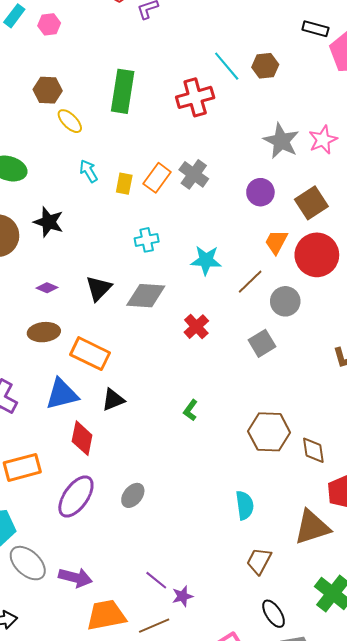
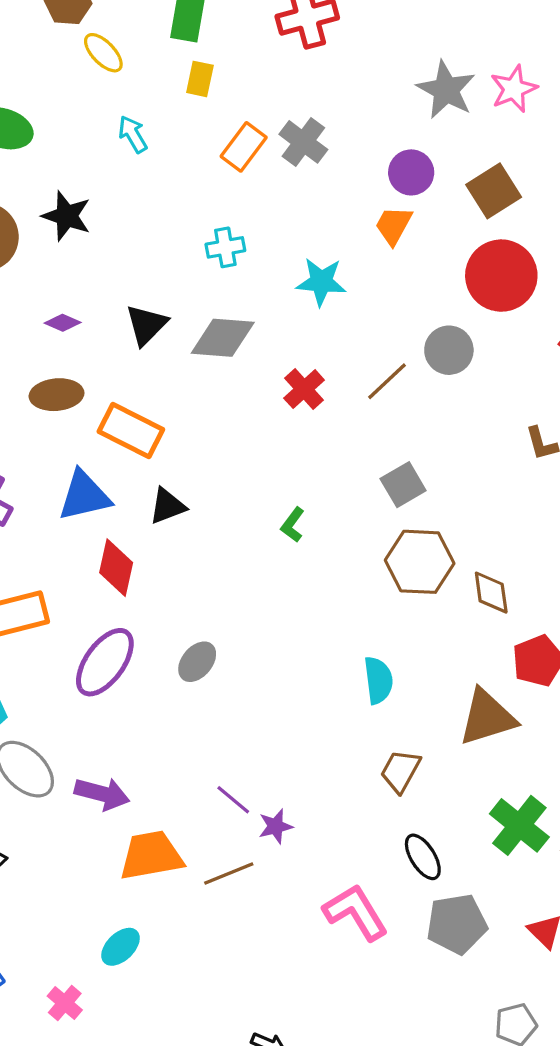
yellow rectangle: (124, 184) -> (200, 79), moved
orange trapezoid: (276, 242) -> (394, 225), moved
brown line: (250, 282) -> (387, 381), moved
gray square: (262, 343) -> (403, 485), moved

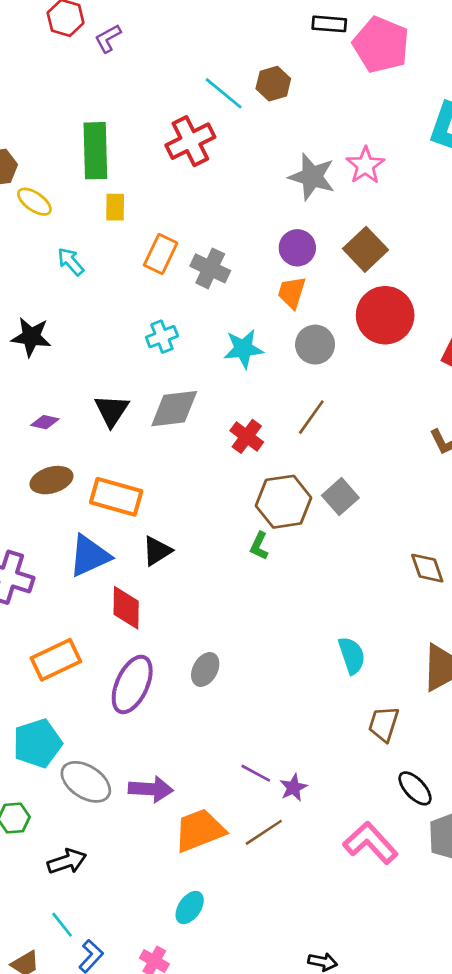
gray cross: (303, 142) -> (210, 268), moved
gray circle: (449, 350) -> (315, 345), moved
brown hexagon: (420, 562) -> (284, 502), moved

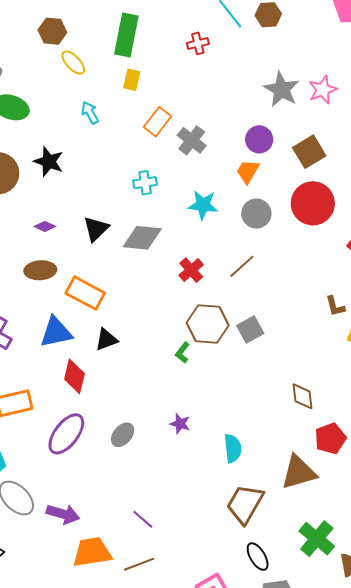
red cross: (190, 141) -> (198, 43), size x0.6
brown trapezoid: (384, 724) -> (245, 504), size x1.5
purple star: (293, 788) -> (180, 424), moved, turned 30

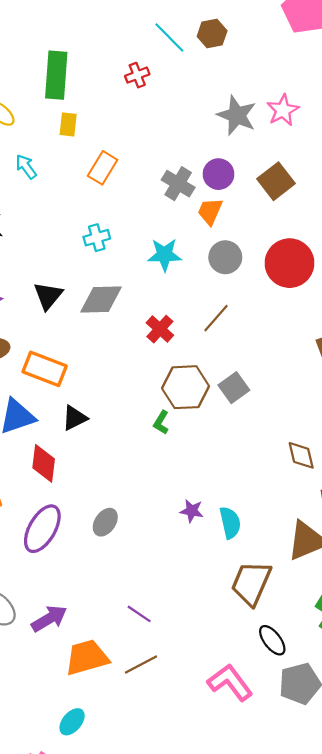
gray cross: (192, 140) -> (178, 184), moved
red circle: (313, 203) -> (289, 263), moved
purple star: (180, 424) -> (192, 511), moved
purple arrow: (63, 514) -> (49, 619), turned -40

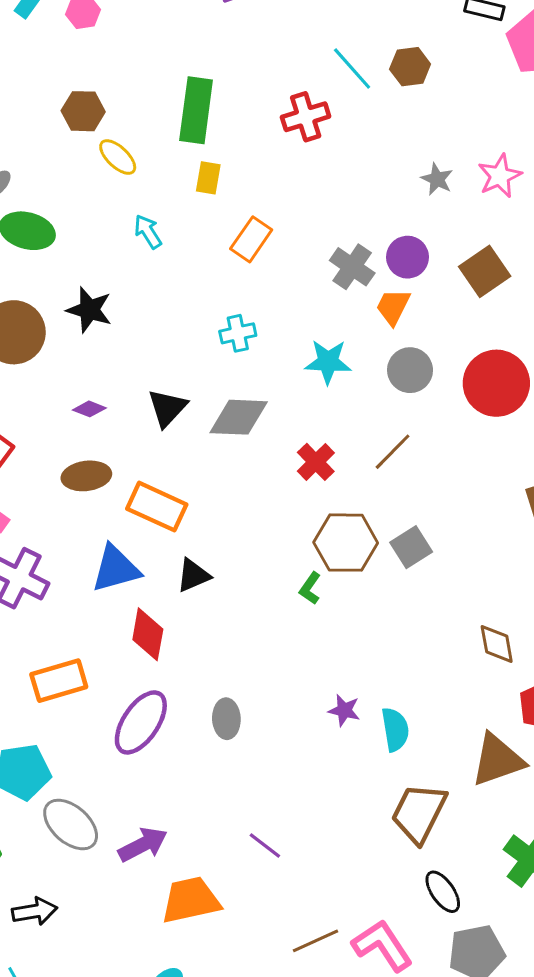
red cross: (137, 75) -> (306, 117), size x1.4
gray star: (237, 115) -> (437, 179), size x0.6
gray ellipse: (105, 522) -> (226, 719), turned -40
brown line: (141, 665) -> (315, 941), moved

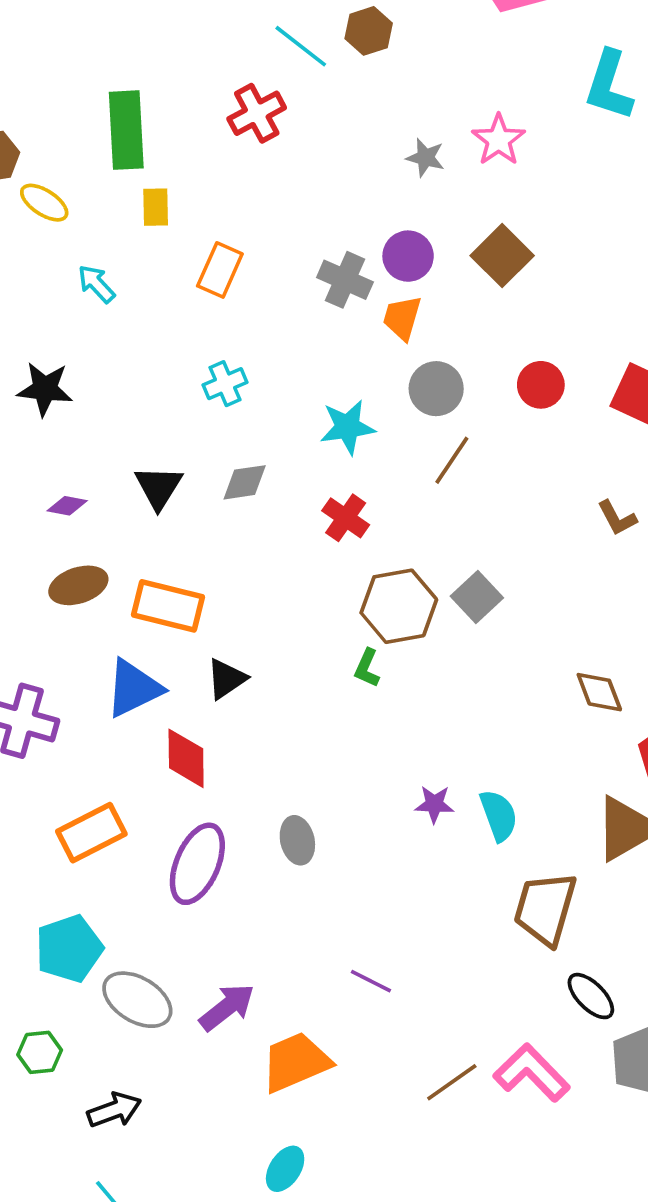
cyan star: (328, 362) -> (347, 427), moved
red circle: (496, 383) -> (541, 385), size x0.6
gray diamond: (239, 417) -> (245, 482), size x0.7
brown line: (393, 452) -> (452, 460), moved

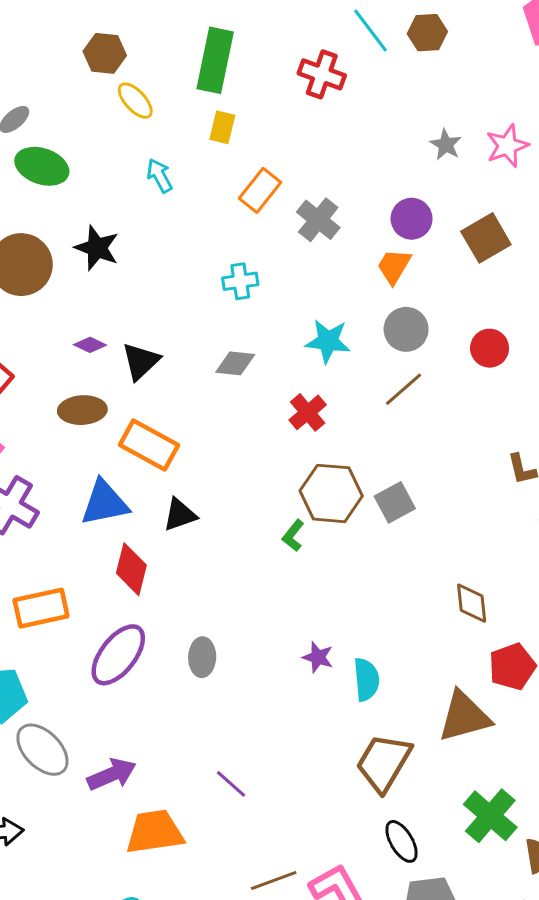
red cross: (257, 113) -> (322, 74), turned 33
gray cross: (345, 280) -> (318, 220), moved
black triangle: (159, 487) -> (141, 361), moved

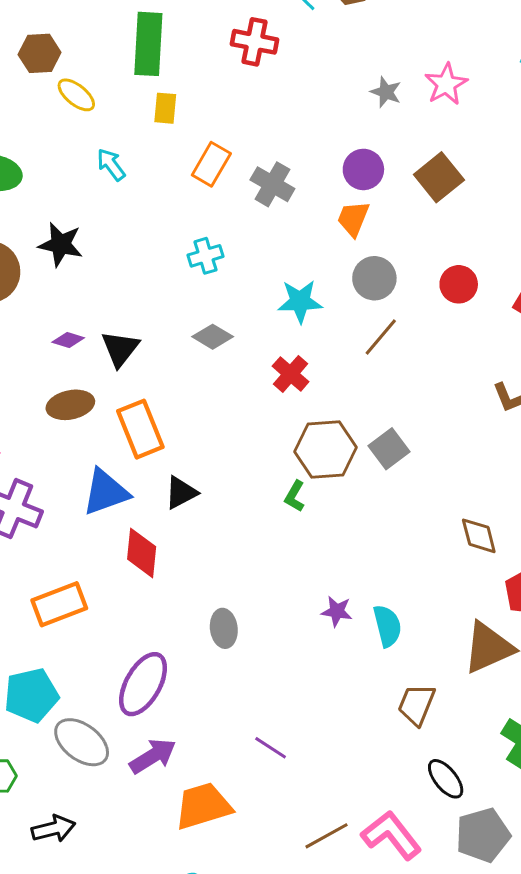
gray diamond: (235, 363) -> (213, 337), turned 33
orange rectangle: (149, 445) -> (140, 429), turned 48
purple ellipse: (118, 655) -> (143, 684), moved
brown trapezoid: (384, 763) -> (417, 705), size x0.7

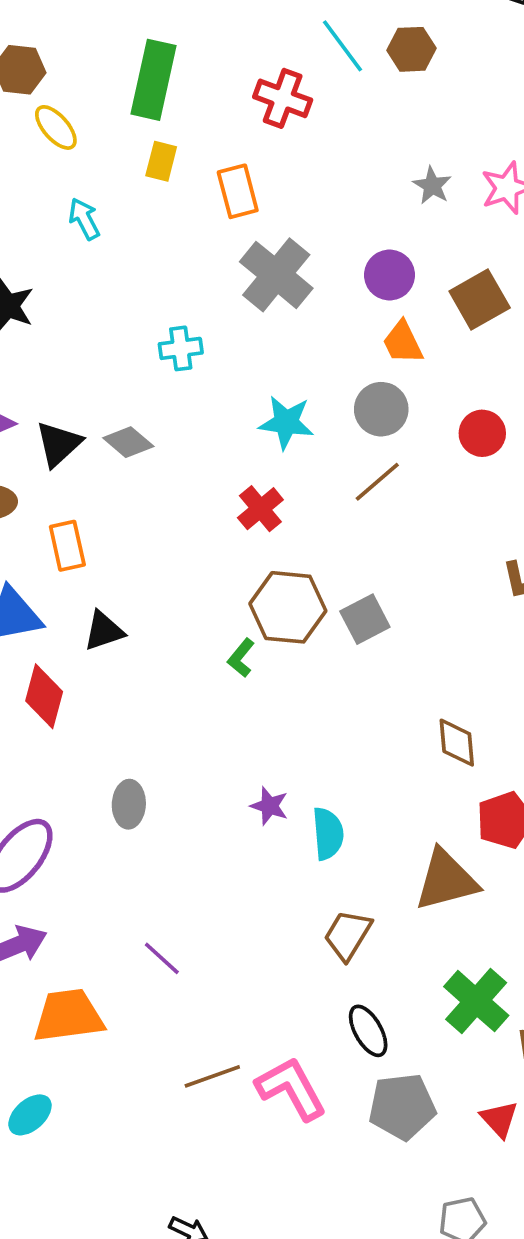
orange rectangle: (211, 164) -> (238, 191), moved, turned -54
gray cross: (272, 184) -> (276, 275), size x1.4
orange trapezoid: (353, 218) -> (403, 343), moved, turned -57
gray diamond: (213, 337) -> (128, 442), moved
orange rectangle: (140, 429) -> (67, 546), size x0.7

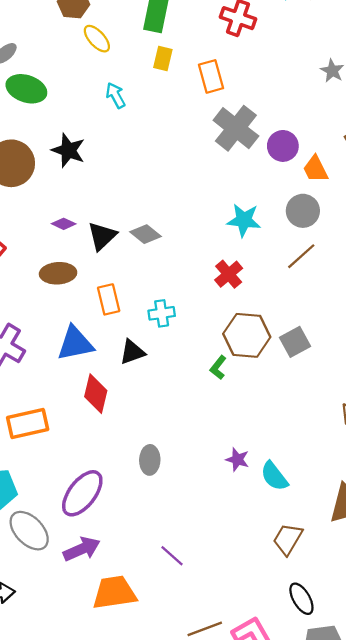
purple circle: (390, 275) -> (283, 146), moved
cyan cross: (181, 348) -> (162, 313), moved
cyan semicircle: (328, 834) -> (274, 476), turned 148

